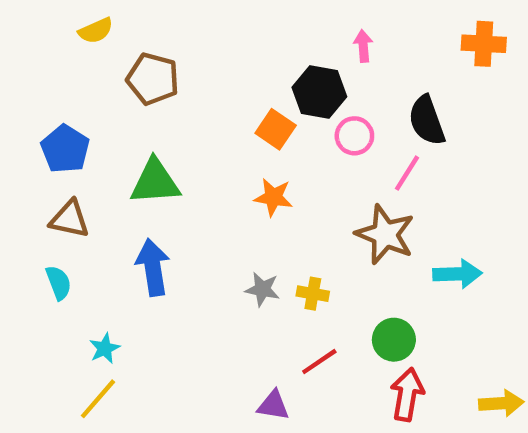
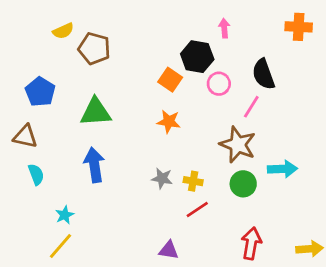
yellow semicircle: (96, 31) -> (63, 31), moved
brown triangle: (69, 219) -> (25, 136), moved
green circle: (394, 340) -> (243, 184), moved
red line: (319, 362) -> (197, 210), moved

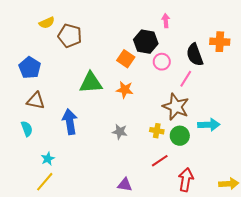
orange cross: (299, 27) -> (220, 42), moved
green triangle: (96, 112) -> (91, 83), moved
brown triangle: (25, 136) -> (36, 101), moved
yellow cross: (193, 181) -> (157, 131), moved
red line: (197, 210) -> (160, 161), moved

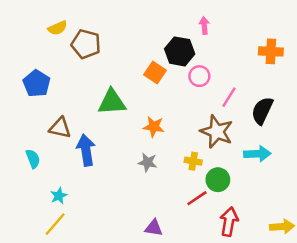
black semicircle: (195, 55) -> (262, 111), moved, turned 45
orange star: (125, 90) -> (154, 127), moved
brown triangle: (36, 101) -> (60, 128), moved
green circle: (180, 136) -> (218, 180), moved

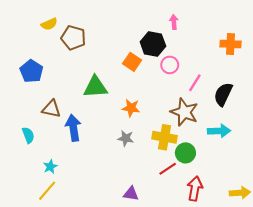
yellow cross: (193, 161) -> (164, 137), size x1.6

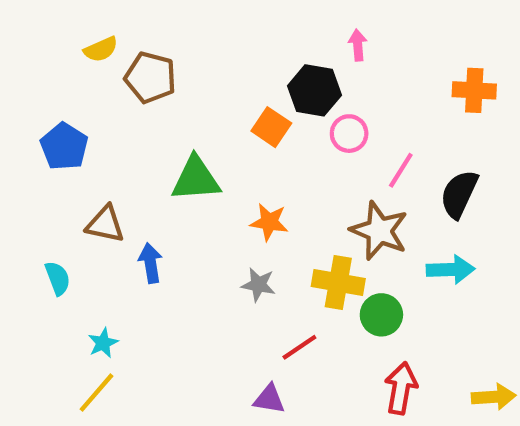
blue arrow: (73, 128) -> (150, 263), size x0.7
red line: (168, 169) -> (299, 347), moved

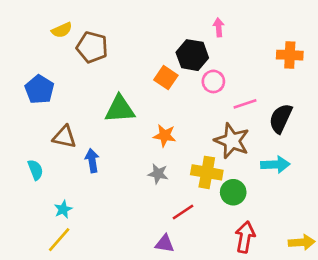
pink line: (401, 170) -> (245, 104), turned 40

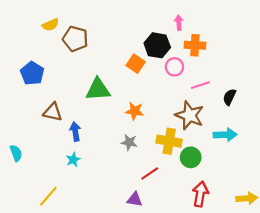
orange cross: (290, 55) -> (195, 45), moved
black semicircle: (281, 118) -> (229, 97), size x0.7
cyan semicircle: (35, 170) -> (16, 153), moved
cyan star: (63, 209) -> (73, 160), moved

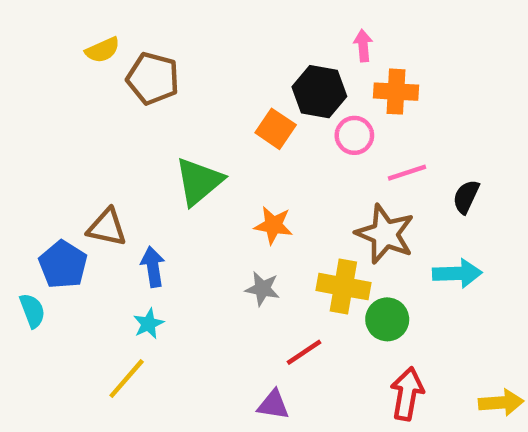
blue pentagon: (32, 73) -> (63, 265), moved
green triangle: (98, 89) -> (199, 181), turned -36
yellow line: (48, 196) -> (127, 379), moved

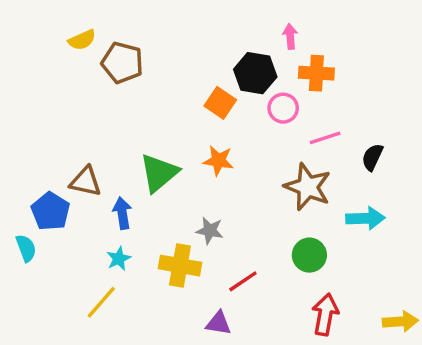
green triangle: (199, 181) -> (159, 173), moved
orange star: (273, 225) -> (218, 161), moved
yellow cross: (343, 287) -> (180, 266), moved

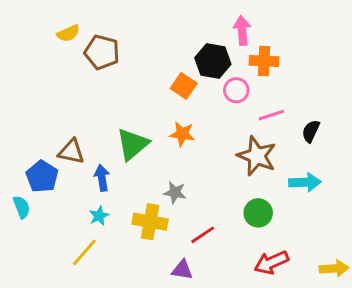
pink arrow: (290, 36) -> (242, 30), size x1.4
red arrow: (325, 315) -> (271, 263), turned -124

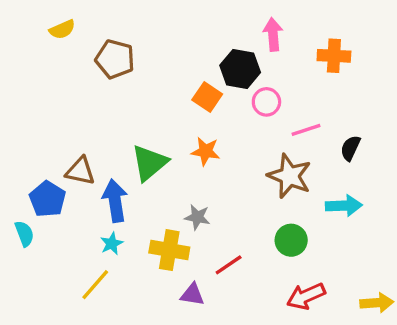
yellow semicircle: (68, 33) -> (62, 29), moved
orange cross: (264, 61) -> (334, 56), moved
blue arrow: (102, 178) -> (115, 201), size x1.4
purple triangle: (182, 270) -> (192, 295), moved

